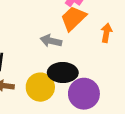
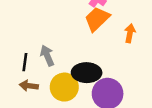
gray arrow: (51, 41) -> (47, 56), moved, turned 54

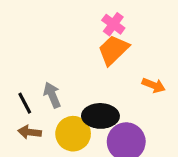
orange arrow: (130, 33) -> (154, 85), moved, turned 102
black line: (25, 62) -> (25, 103), turned -36

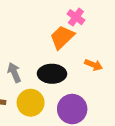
pink cross: (113, 24) -> (76, 17), moved
black ellipse: (100, 116) -> (52, 74), moved

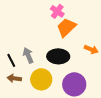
pink cross: (76, 17) -> (57, 11), moved

